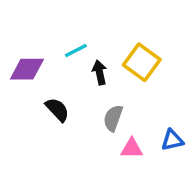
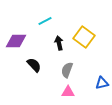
cyan line: (76, 50) -> (45, 21), moved
pink triangle: (132, 148) -> (68, 92), moved

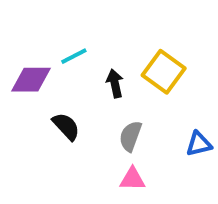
cyan line: (45, 21) -> (74, 56), moved
blue triangle: (102, 83) -> (199, 144), moved

